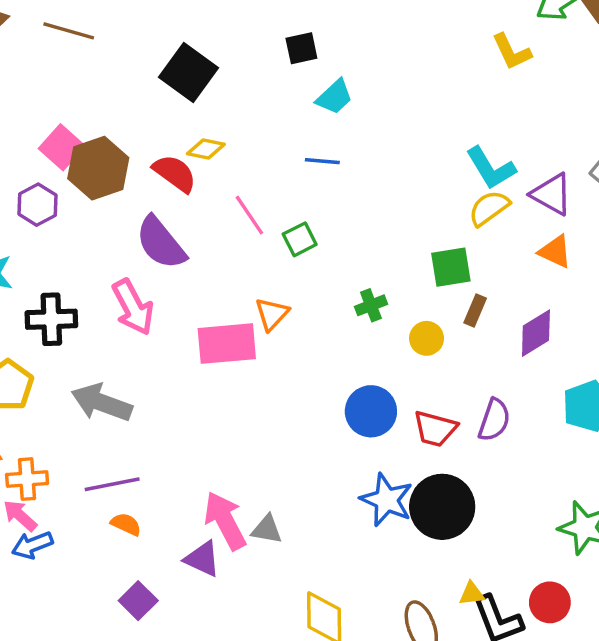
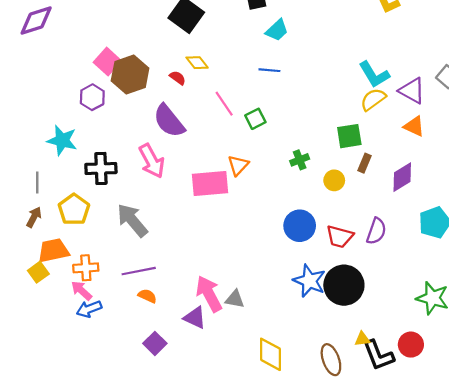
yellow diamond: (206, 149) -> (197, 63), turned 40
red semicircle: (175, 173) -> (178, 78), size x0.6
gray arrow: (102, 403) -> (132, 220), turned 30

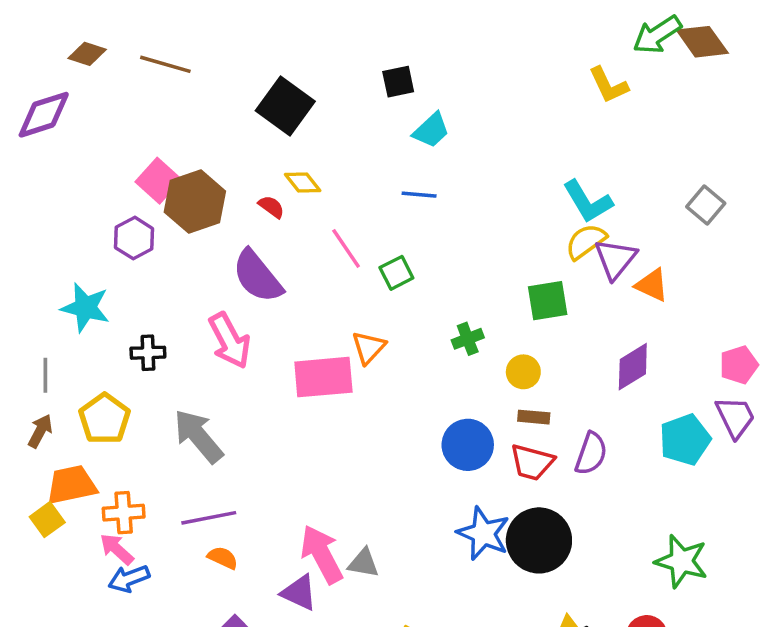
purple triangle: (412, 91) -> (615, 259), moved, turned 40
brown rectangle: (364, 163) -> (534, 417), moved, turned 72
black cross: (101, 168) -> (148, 353), size x0.7

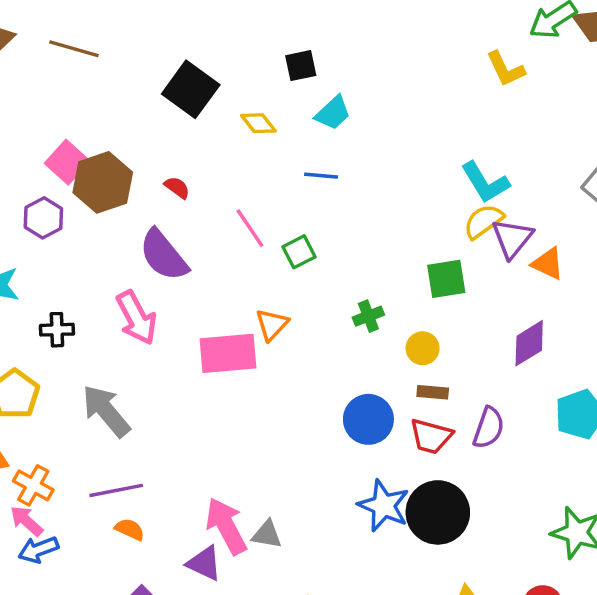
yellow diamond: (303, 182) -> (258, 123), moved
orange cross: (124, 513) -> (33, 485), turned 33

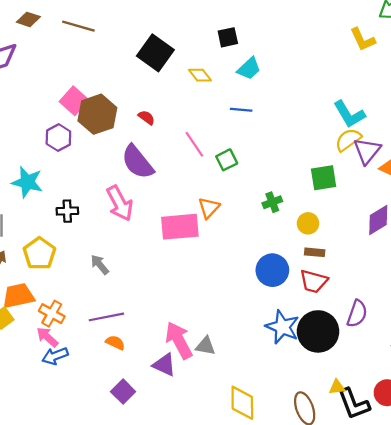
gray arrow: (106, 411) -> (100, 265), size x0.6
purple semicircle: (489, 428) -> (357, 314), moved

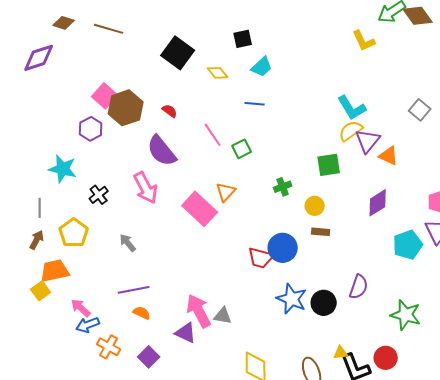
black cross: (67, 211) -> (99, 195), turned -36
pink rectangle: (180, 227) -> (200, 209), turned 48
red trapezoid: (314, 281) -> (261, 258), moved
orange cross: (52, 314) -> (109, 347), moved
black circle: (318, 331) -> (324, 303), size x0.7

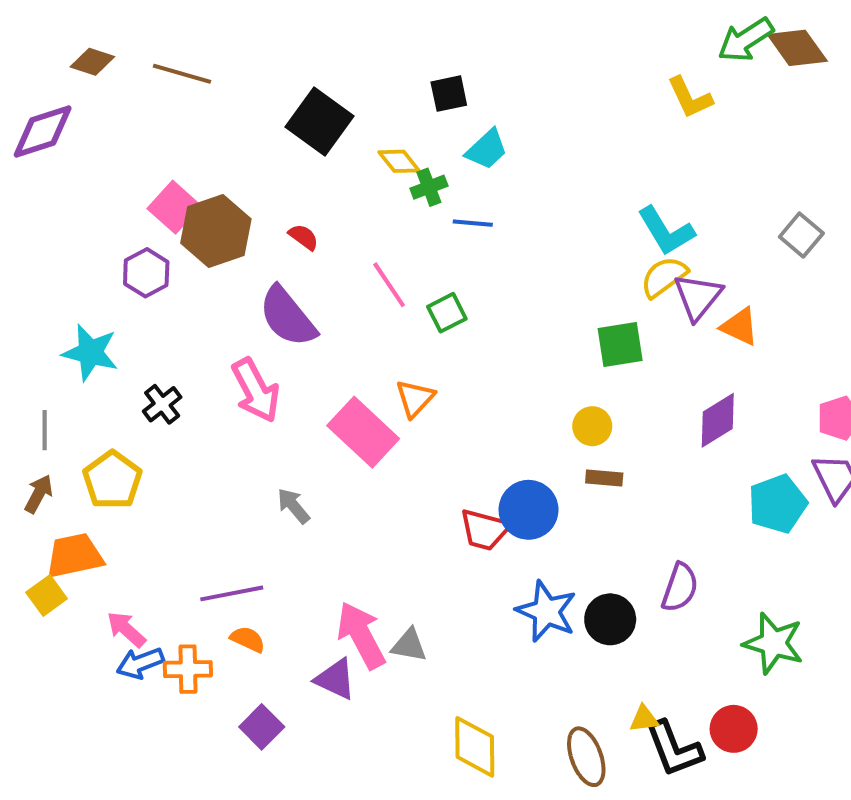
green cross: (283, 187) -> (429, 187), moved
gray arrow: (128, 243) -> (294, 506), moved
orange cross: (109, 347) -> (188, 669), moved, turned -30

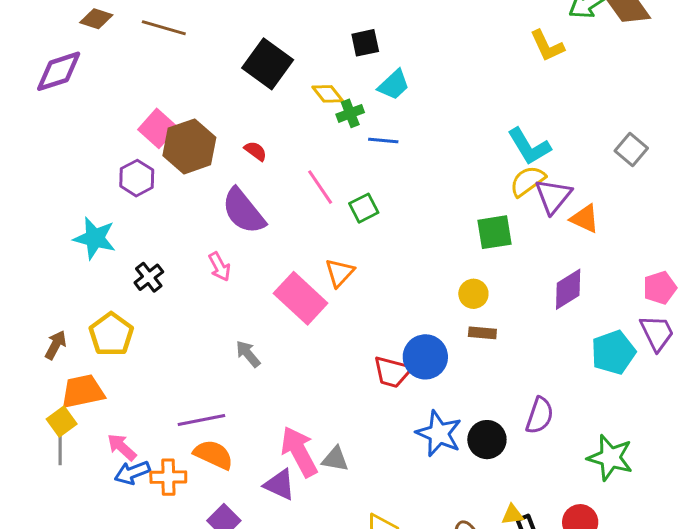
pink arrow: (256, 390) -> (219, 267), size x0.6
gray line: (45, 430) -> (60, 450), moved
orange semicircle: (248, 639) -> (213, 455), size x1.5

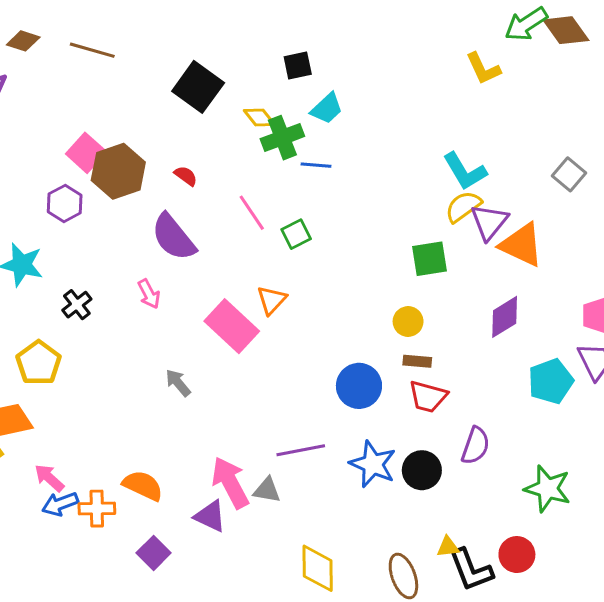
green cross: (350, 113) -> (282, 138), size x1.5
orange triangle: (585, 219) -> (521, 245), size x1.5
red trapezoid: (392, 372) -> (428, 397), moved
purple line: (201, 420) -> (301, 450), moved

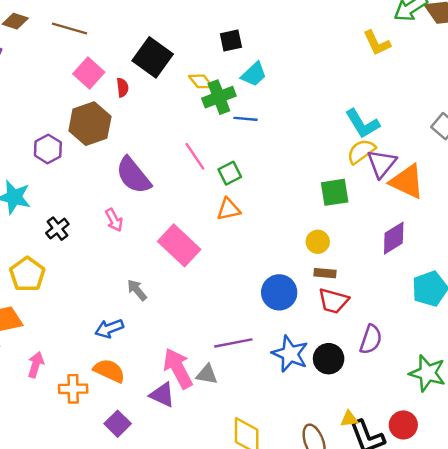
pink square: (86, 153) -> (89, 73), moved
red semicircle: (186, 176) -> (122, 87), moved, turned 48
orange triangle: (272, 300) -> (229, 209), moved, turned 35
pink arrow: (49, 478) -> (36, 365), turned 65
blue arrow: (60, 504) -> (109, 329), moved

